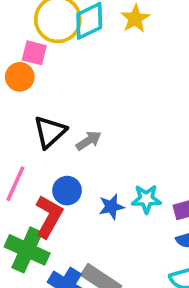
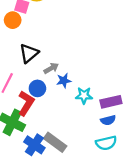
gray arrow: (89, 141) -> (51, 68), moved
blue star: (111, 207) -> (64, 81), moved

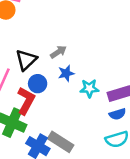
black triangle: (29, 53) -> (26, 60), moved
gray arrow: (51, 68) -> (58, 52), moved

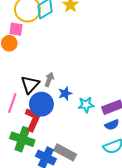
gray arrow: (58, 52) -> (49, 80), moved, turned -32
blue circle: (38, 84) -> (41, 104), size x1.5

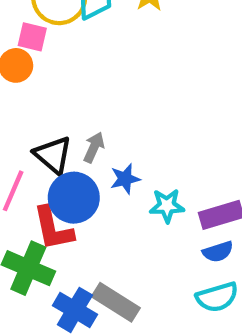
black triangle: (30, 85) -> (53, 155), turned -36
red L-shape: (33, 120) -> (53, 228), turned 140

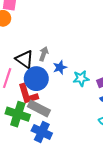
gray rectangle: (116, 302) -> (39, 108), moved

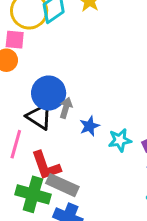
blue circle: (36, 79) -> (49, 93), moved

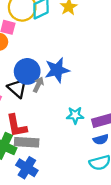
blue star: (89, 126) -> (57, 70), moved, size x1.6
gray rectangle: (62, 185) -> (27, 142), turned -30

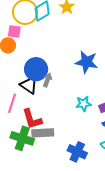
blue star: (57, 70) -> (87, 62), moved, turned 30
blue cross: (27, 168) -> (77, 152), moved

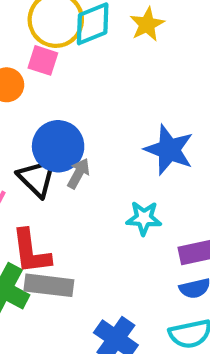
pink square: (14, 32) -> (43, 60), moved
cyan star: (84, 104) -> (144, 218), moved

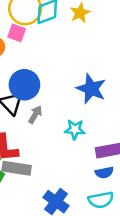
gray arrow: (79, 173) -> (35, 115), moved

